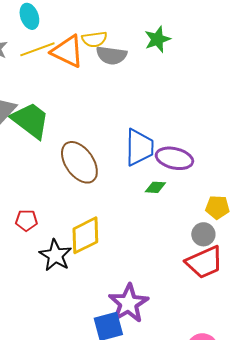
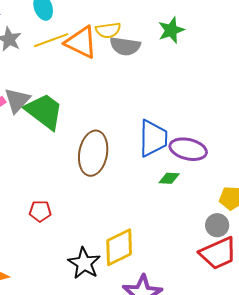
brown ellipse: (79, 162) -> (93, 153), turned 45
yellow diamond: (85, 235) -> (119, 247), moved
black star: (55, 255) -> (84, 263), moved

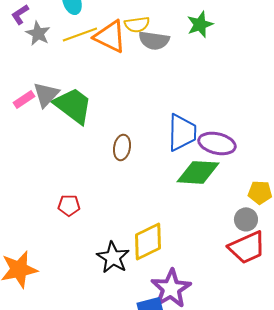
brown ellipse: (93, 153) -> (122, 147), size x0.6
green diamond: (169, 178) -> (198, 172), size x2.0

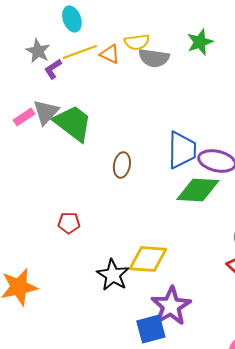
purple L-shape: (20, 14) -> (53, 69), moved
orange triangle: (110, 36) -> (110, 54), size x0.6
yellow diamond: (148, 241) -> (148, 259), turned 30

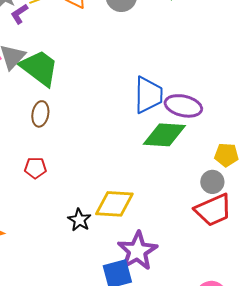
brown ellipse: (122, 165) -> (40, 114), moved
black star: (113, 275) -> (79, 220), size x0.7

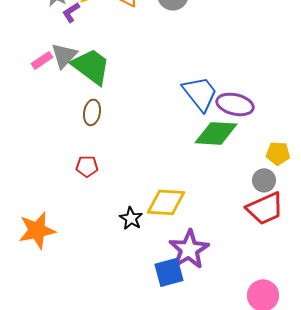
blue trapezoid: (148, 95) -> (200, 93), turned -39

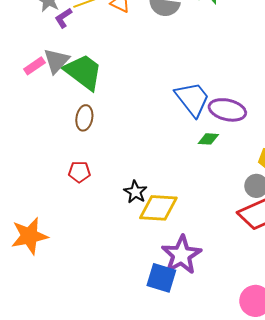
green diamond: (216, 133) -> (208, 139), size x0.5
black star: (131, 218) -> (135, 192), moved
blue square: (169, 272) -> (161, 278), turned 32

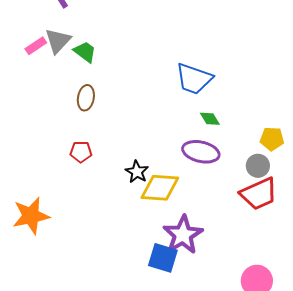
green trapezoid: (83, 72) -> (85, 52), size x0.6
blue trapezoid: (192, 99) -> (194, 79), turned 147
purple ellipse: (227, 110) -> (201, 152), moved
green diamond: (208, 139) -> (210, 119), turned 55

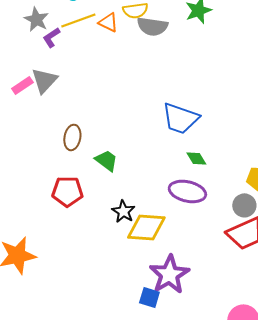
green trapezoid: (85, 52) -> (106, 160), moved
red pentagon: (81, 152) -> (67, 191), size x1.4
blue square: (163, 258) -> (149, 297), size x0.7

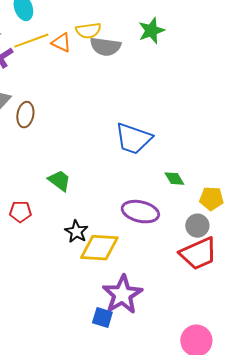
brown ellipse: (72, 137) -> (25, 115), moved
green diamond: (196, 158) -> (174, 179), moved
red pentagon: (67, 191) -> (20, 212), size x0.7

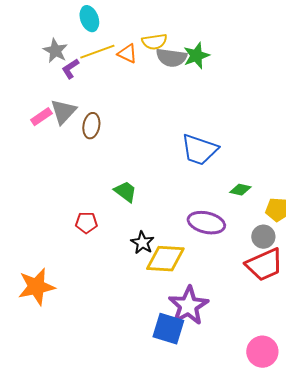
green star: (151, 31) -> (196, 56), moved
green diamond: (174, 179) -> (240, 190), turned -45
blue square: (102, 318) -> (168, 329), size x1.5

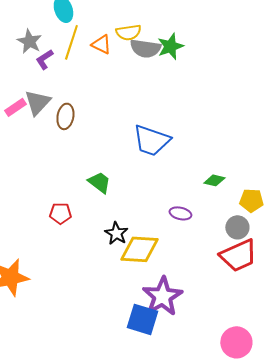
yellow line: (97, 52) -> (71, 42), turned -52
blue trapezoid: (199, 150) -> (151, 140), moved
purple ellipse: (206, 223) -> (180, 213), size x0.6

